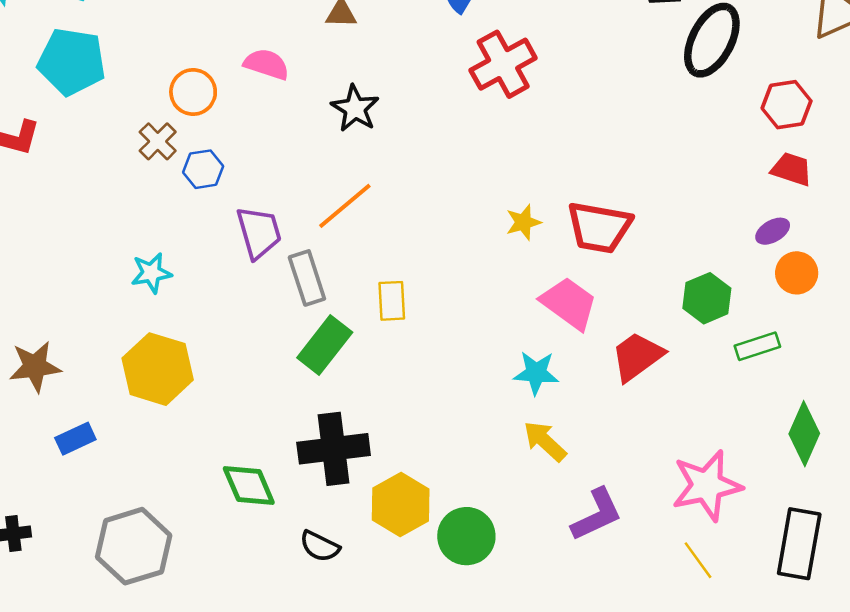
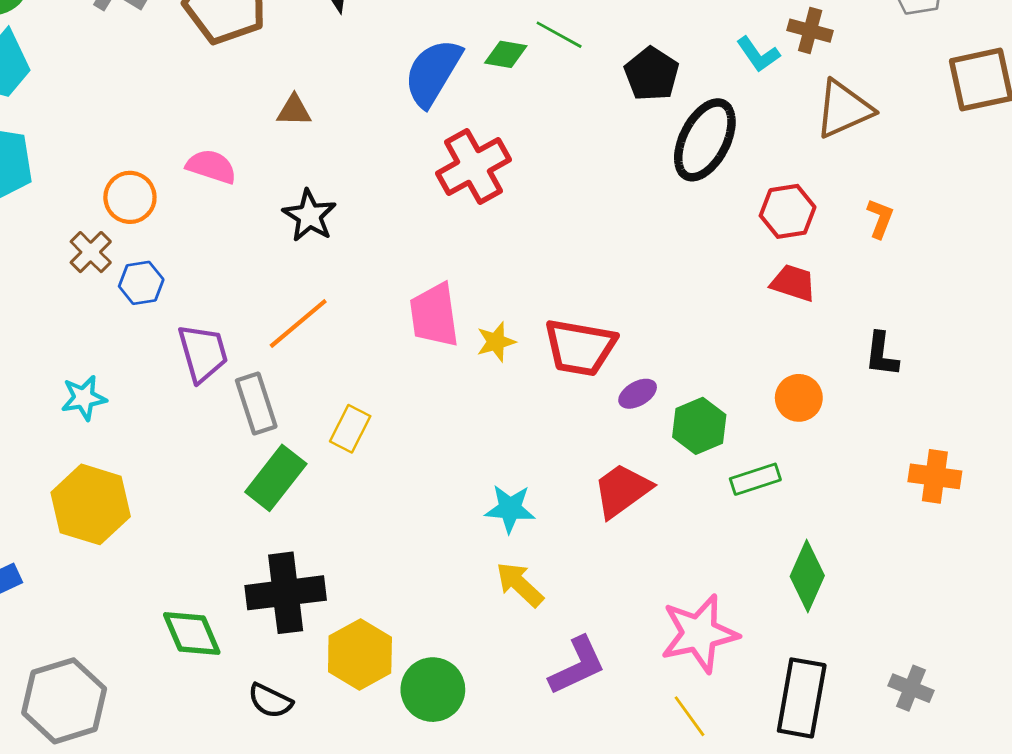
purple ellipse: (773, 231) -> (638, 394), moved
yellow rectangle: (392, 301) -> (350, 429), turned 30
pink trapezoid: (569, 303) -> (434, 315), moved, turned -134

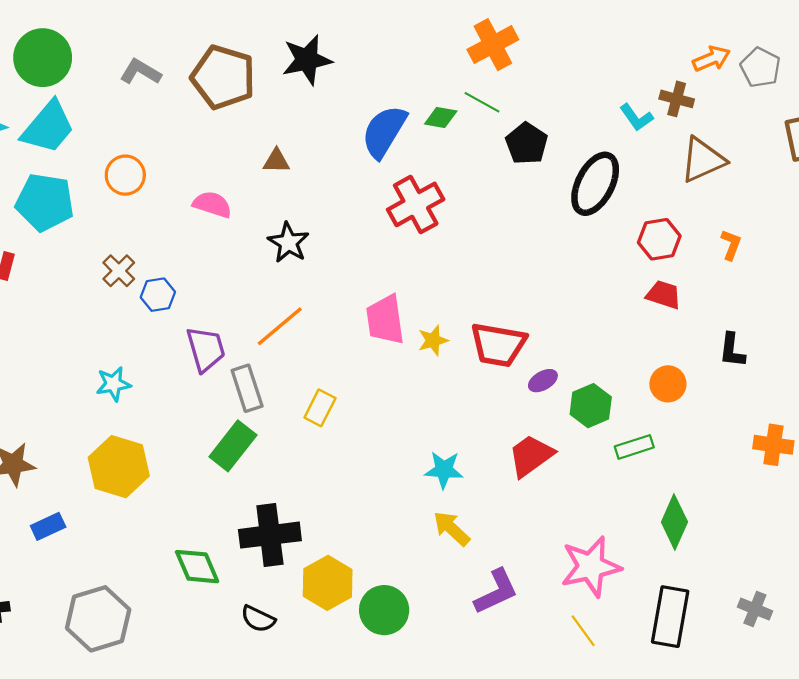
black pentagon: (652, 74) -> (527, 144), moved
orange circle: (130, 197) -> (125, 175), moved
green rectangle: (276, 478) -> (233, 446), moved

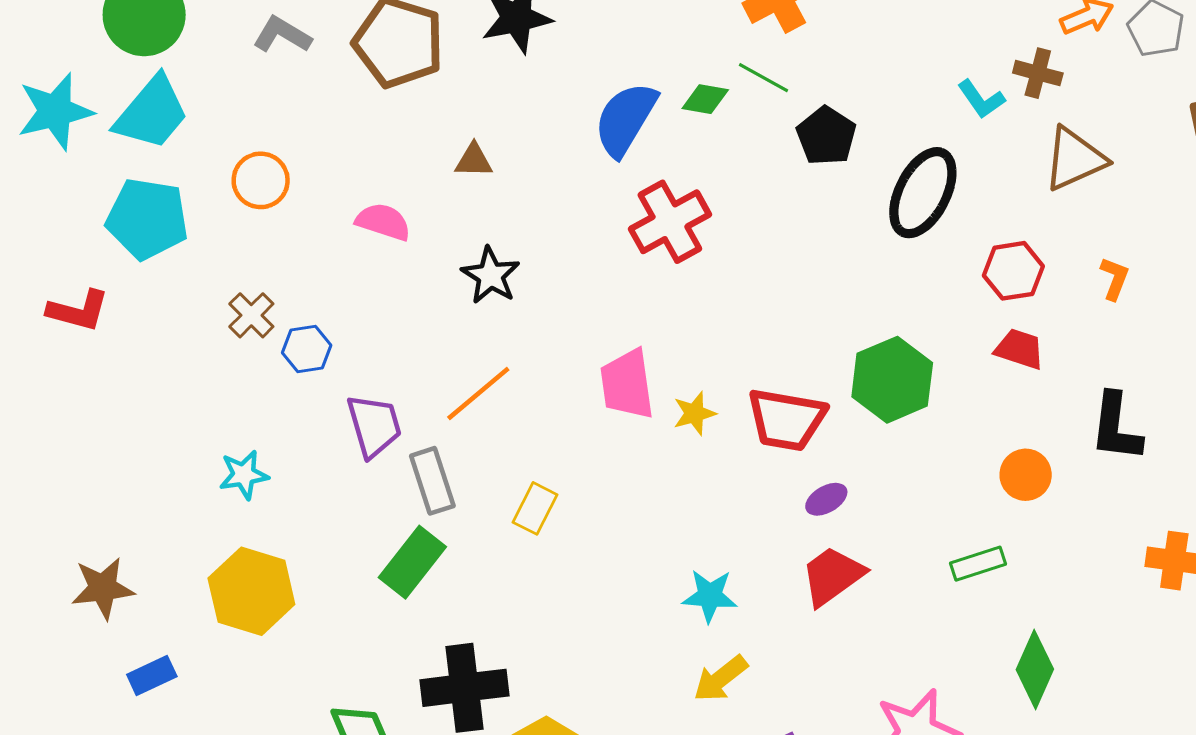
black L-shape: (732, 350) -> (1116, 427), size x1.4
purple ellipse: (543, 381) -> (826, 499), moved
green hexagon: (591, 406) -> (892, 380), moved, size x1.4
yellow arrow: (452, 529) -> (721, 679), turned -81

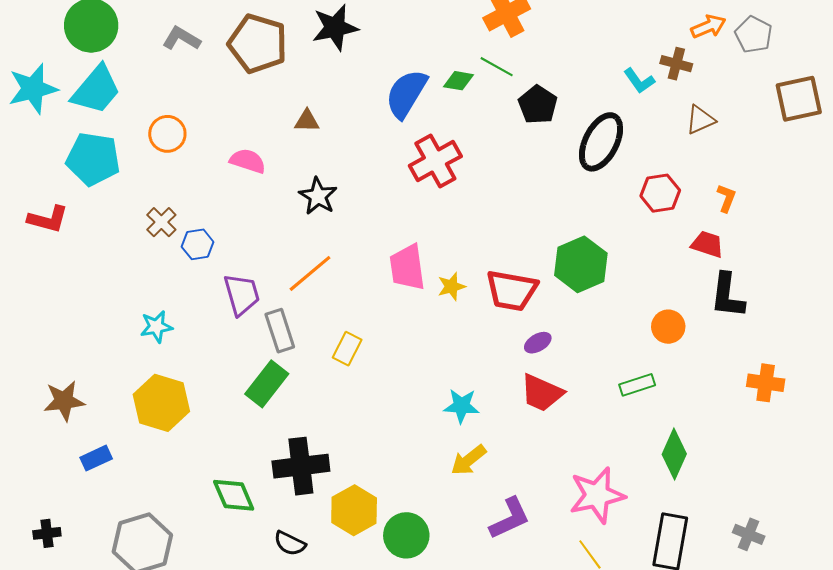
brown triangle: (1075, 159) -> (700, 120), size x0.7
red trapezoid: (1019, 349) -> (707, 244), moved
red trapezoid: (832, 576) -> (542, 393), turned -120

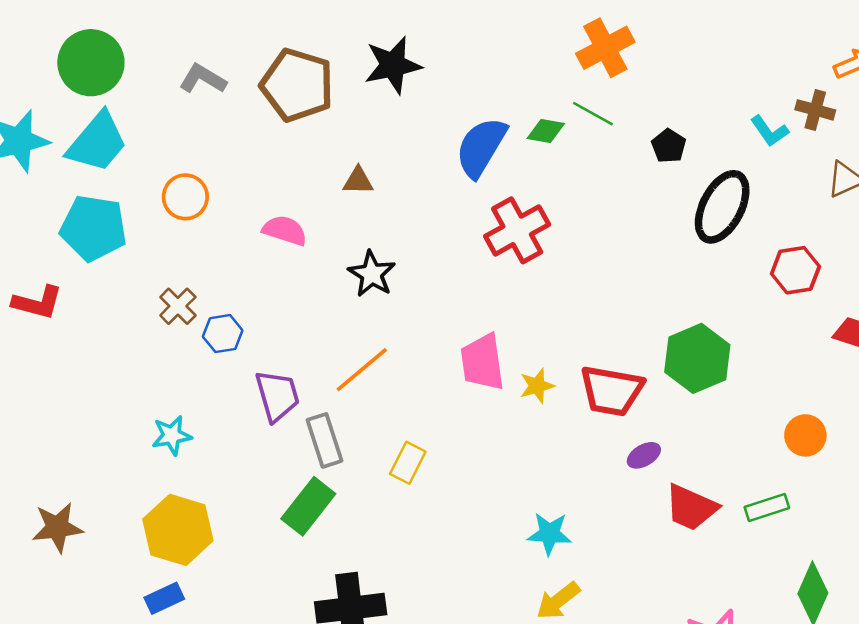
black pentagon: (538, 105) -> (669, 146), moved, size x0.7
red trapezoid: (542, 393) -> (691, 508), moved
blue rectangle: (96, 458) -> (164, 598), moved

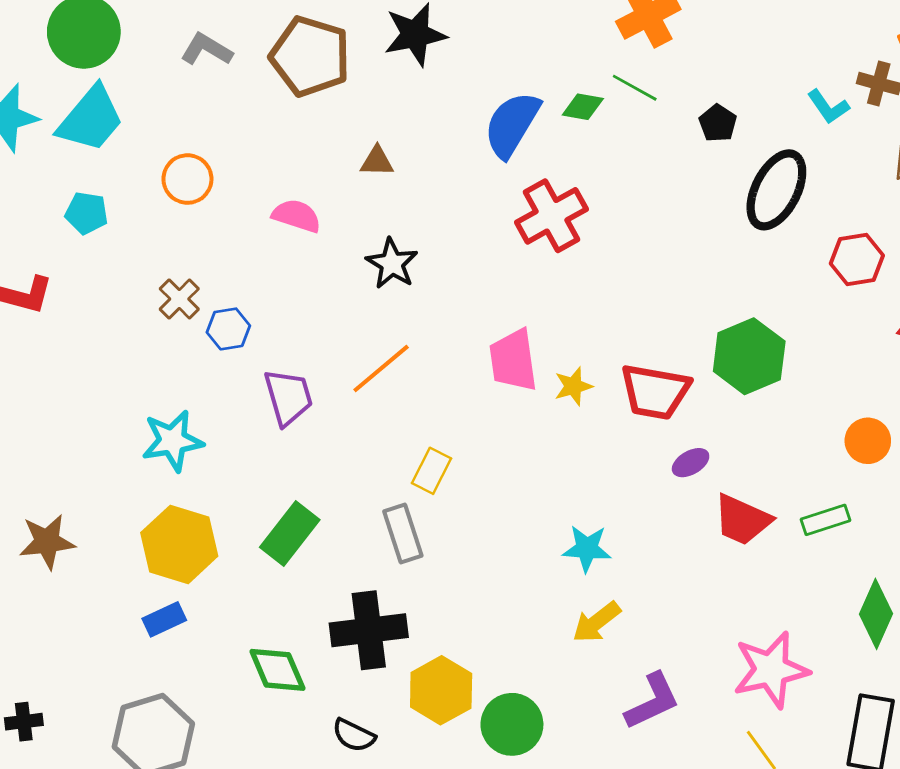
cyan pentagon: (93, 228) -> (87, 213), size x0.6
cyan star: (172, 435) -> (172, 441), size x1.4
gray rectangle: (325, 440) -> (403, 533), moved
green rectangle: (308, 506) -> (290, 533), moved

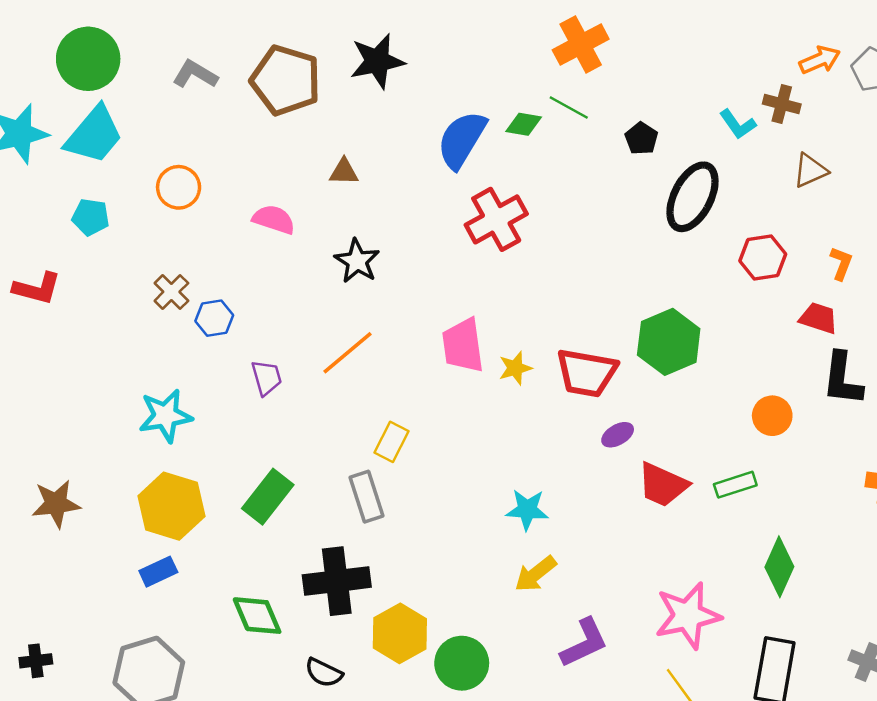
purple trapezoid: (288, 397) -> (267, 378), size x0.7

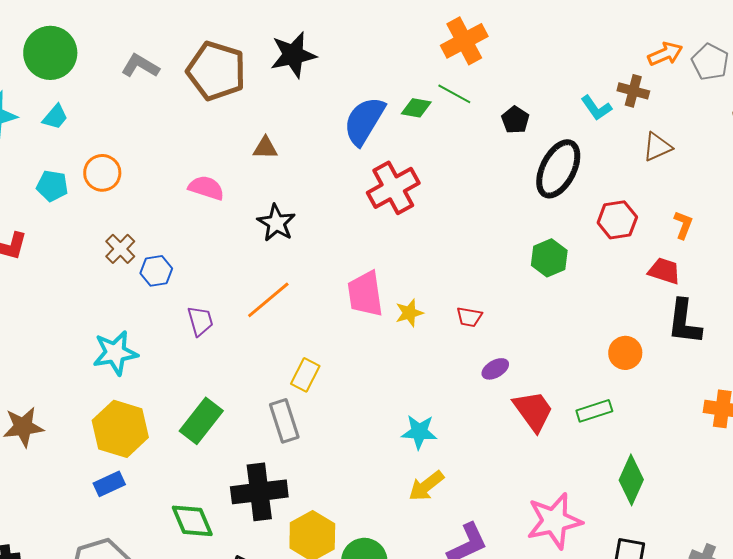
cyan trapezoid: (94, 135) -> (55, 117), size x0.5
orange circle: (179, 187) -> (102, 173), moved
green hexagon: (669, 342) -> (549, 258), moved, size x0.7
red trapezoid: (587, 373) -> (469, 317), size x0.5
red trapezoid: (663, 485) -> (533, 411), turned -150

